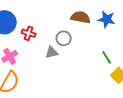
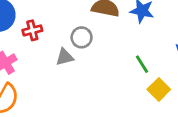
red cross: (29, 33) -> (32, 30), turned -32

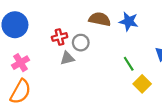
red cross: (32, 30) -> (60, 37), moved

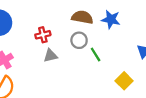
gray circle: (81, 43) -> (79, 40), moved
green line: (129, 64) -> (96, 55), moved

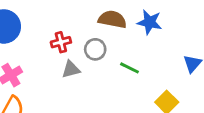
gray circle: (79, 40) -> (95, 49), moved
green line: (96, 55) -> (130, 68), turned -32

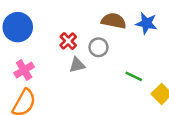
red cross: (61, 42) -> (68, 41), turned -30
green line: (130, 68) -> (134, 76), moved

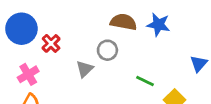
red cross: (68, 41) -> (51, 43), moved
gray triangle: (77, 65) -> (85, 69), turned -30

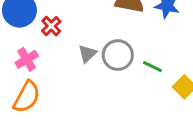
gray circle: (107, 50) -> (118, 55), moved, size x1.4

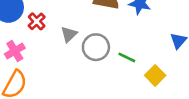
gray triangle: (87, 54) -> (69, 34), moved

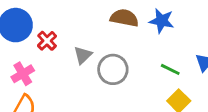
green line: (127, 57) -> (170, 69), moved

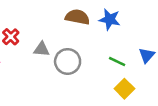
gray triangle: (83, 55) -> (42, 49), turned 49

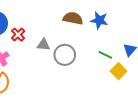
yellow square: (124, 89) -> (119, 71), moved

